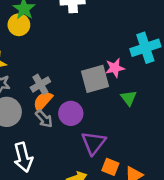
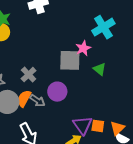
gray square: (95, 79) -> (70, 60), turned 30
orange semicircle: (43, 101) -> (24, 98), moved
purple triangle: (94, 143) -> (83, 125), moved

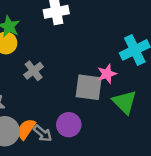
green triangle: (100, 69) -> (124, 102), size x1.5
gray cross: (29, 75) -> (34, 71), moved

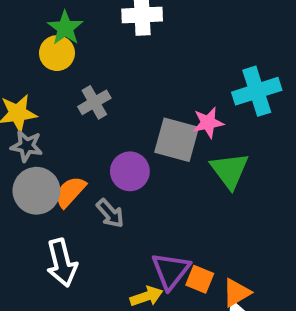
purple circle: (69, 125) -> (130, 171), moved
gray arrow: (43, 133) -> (110, 213), moved

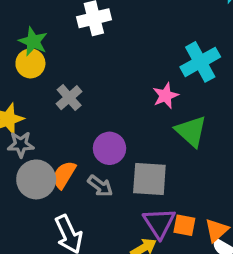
gray square: (177, 140) -> (149, 179), moved

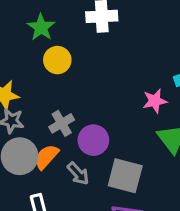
yellow circle: (30, 63) -> (57, 60), moved
gray cross: (69, 98) -> (62, 123), moved

